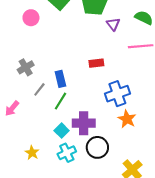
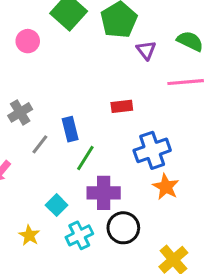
green line: (60, 101) -> (85, 158), moved
cyan square: (62, 131) -> (57, 205), moved

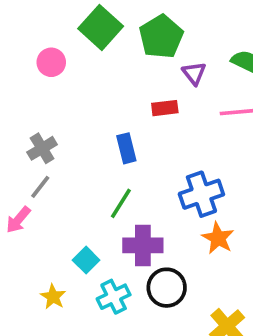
red rectangle: (122, 106) -> (165, 108), moved
blue rectangle: (70, 129) -> (126, 148), moved
gray line: (40, 144) -> (40, 187), moved

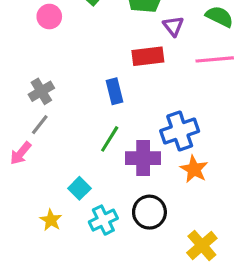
red rectangle: (165, 108) -> (148, 56), size x1.4
purple cross: (143, 245) -> (143, 158), moved

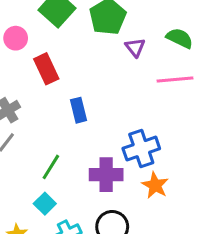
red rectangle: (148, 56) -> (46, 69), moved, turned 72
green line: (110, 139) -> (51, 167), moved

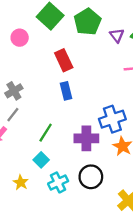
purple triangle: (135, 47) -> (117, 35), moved
red rectangle: (46, 69) -> (64, 60), moved

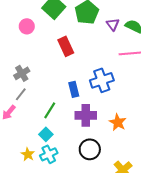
blue rectangle: (66, 91) -> (74, 89), moved
blue cross: (112, 119) -> (102, 80), moved
cyan cross: (58, 182) -> (49, 154), moved

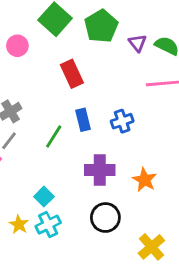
blue cross: (102, 80) -> (122, 121), size x0.7
blue rectangle: (74, 89) -> (83, 120), moved
green line: (50, 110) -> (54, 137), moved

